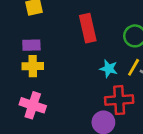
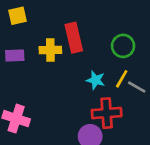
yellow cross: (33, 66) -> (50, 50), moved

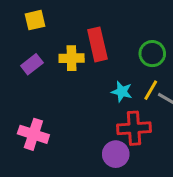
purple rectangle: (15, 55) -> (32, 64), turned -36

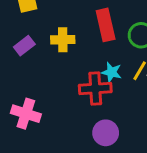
red rectangle: (97, 44) -> (106, 25), moved
red cross: (134, 128) -> (95, 88), moved

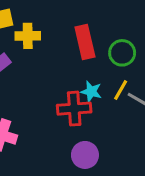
yellow cross: (63, 40) -> (28, 36), moved

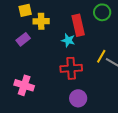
green circle: (122, 53) -> (102, 12), moved
cyan star: (91, 92) -> (68, 40), moved

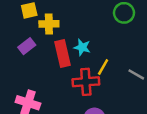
red rectangle: (78, 25) -> (62, 53), moved
yellow line: (101, 56) -> (103, 67), moved

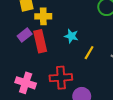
red rectangle: (62, 53) -> (40, 41), moved
red cross: (86, 82) -> (61, 78), moved

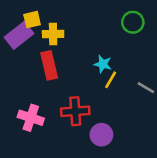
purple rectangle: (25, 35) -> (19, 35), moved, size x1.5
cyan star: (71, 36) -> (103, 64), moved

